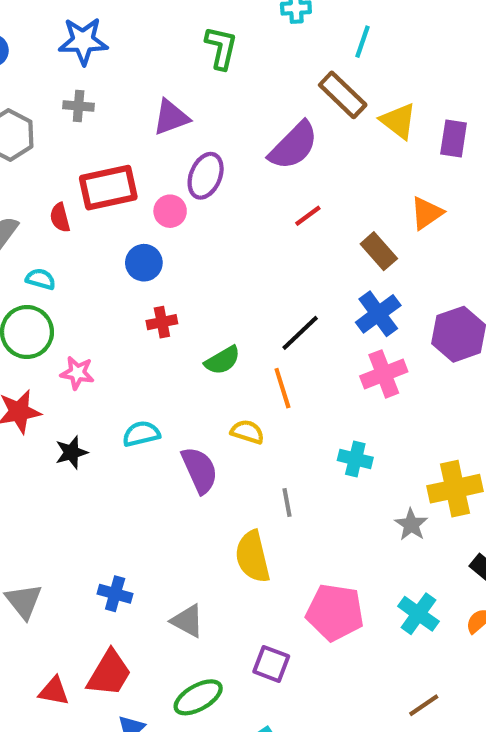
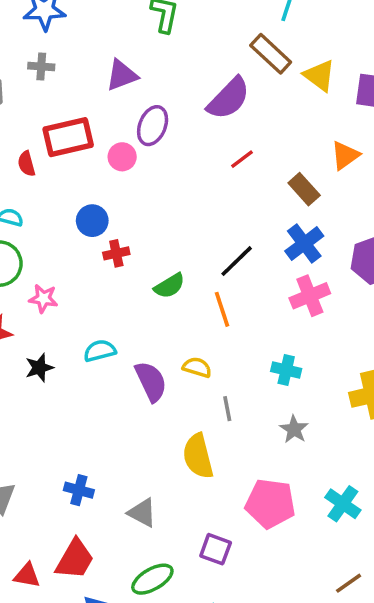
blue circle: (144, 263) -> (92, 221), moved
yellow semicircle: (247, 432) -> (197, 367), moved
gray star: (411, 525) -> (294, 429), moved

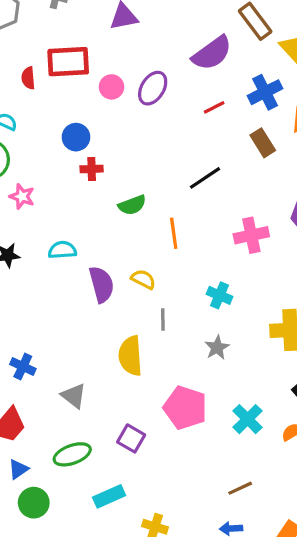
purple ellipse: (153, 126) -> (153, 88), moved
blue cross: (304, 244) -> (265, 92), moved
black line: (237, 261) -> (205, 178), moved

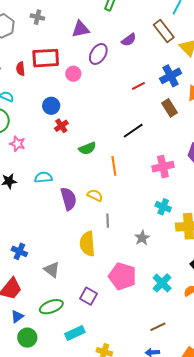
purple semicircle: (212, 53) -> (129, 40), moved, size x0.6
purple ellipse: (153, 88) -> (98, 54), moved
red cross: (92, 169) -> (61, 126), turned -32
cyan cross: (219, 295) -> (163, 207), moved

